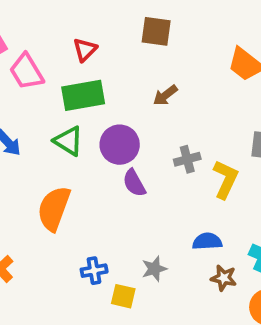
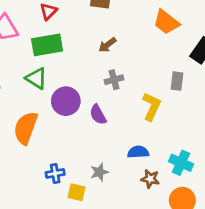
purple circle: (120, 145) -> (66, 101), moved
gray cross: (187, 159) -> (114, 80), moved
purple semicircle: (134, 183) -> (98, 115), moved

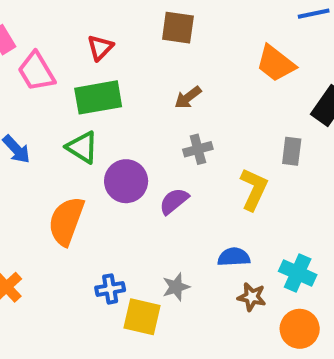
purple semicircle: (98, 115) -> (174, 201), turned 80
yellow square: (77, 192) -> (142, 317), size x1.4

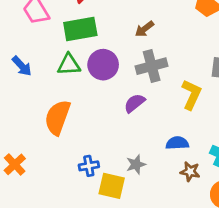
green triangle: (82, 147) -> (69, 65), turned -35
gray cross: (198, 149) -> (152, 66), size x1.5
purple circle: (126, 181) -> (103, 65), moved

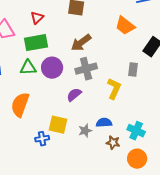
brown arrow: (144, 29) -> (81, 43), size x1.5
gray star: (136, 164) -> (85, 131), moved
yellow square: (112, 186) -> (58, 125), moved

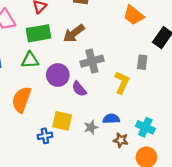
brown arrow: (81, 43) -> (74, 33), moved
purple circle: (52, 68) -> (58, 75), moved
purple semicircle: (74, 95) -> (79, 89), turned -91

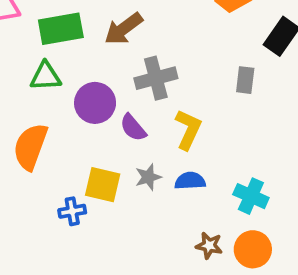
yellow L-shape: (122, 82) -> (188, 130), moved
gray star: (91, 127) -> (148, 177), moved
brown star: (121, 140) -> (209, 245), moved

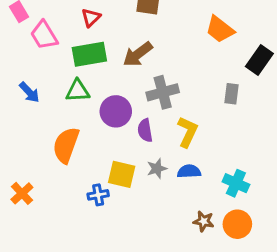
purple semicircle: (133, 128) -> (145, 130), turned 30

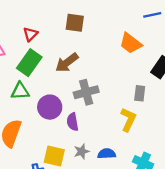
green rectangle: (89, 54) -> (29, 63), turned -45
yellow L-shape: (188, 132) -> (128, 120), moved

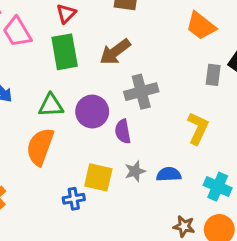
green rectangle: (29, 63) -> (65, 52), turned -45
green triangle: (20, 91) -> (51, 105), moved
gray rectangle: (140, 93) -> (213, 75), moved

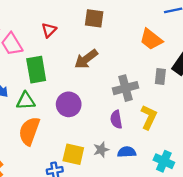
green rectangle: (65, 52) -> (36, 70), moved
gray cross: (141, 92) -> (126, 88), moved
green triangle: (51, 105) -> (26, 101), moved
purple semicircle: (123, 131) -> (116, 119), moved

